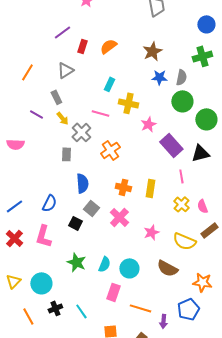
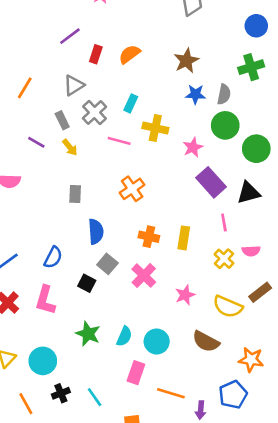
pink star: (148, 124) -> (193, 147), moved
gray cross: (81, 132) -> (95, 112), moved
pink semicircle: (202, 206) -> (251, 251), moved, turned -72

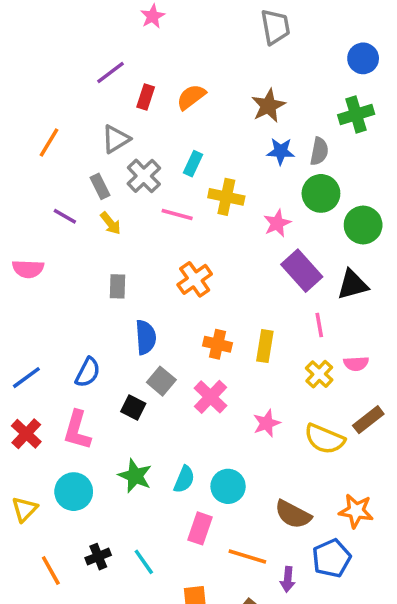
brown semicircle: (206, 342) -> (293, 514), moved
cyan circle: (43, 361) -> (74, 492), moved

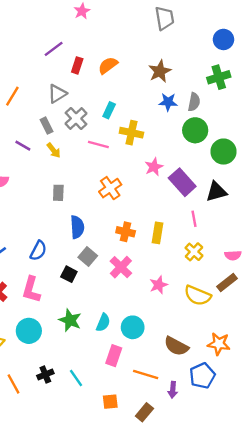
pink star: (277, 223) -> (154, 167), moved
pink semicircle: (356, 364) -> (233, 255), moved

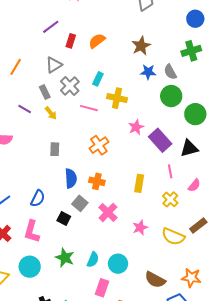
gray semicircle: (194, 102) -> (170, 72), turned 140
orange cross: (126, 232) -> (97, 181), moved
pink semicircle: (233, 255) -> (194, 185), moved, turned -48

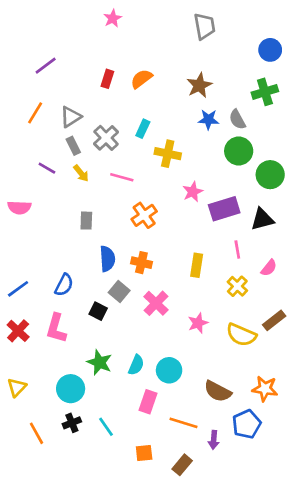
purple line: (51, 27) -> (46, 66), moved
gray triangle: (54, 65) -> (71, 117), moved
pink line: (89, 108) -> (122, 177), moved
purple rectangle: (160, 140) -> (224, 209), turned -65
cyan circle: (30, 267) -> (71, 389), moved

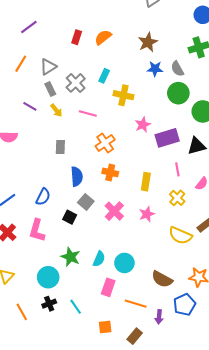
orange cross: (141, 263) -> (110, 172), moved
pink star: (198, 323) -> (147, 214), moved

